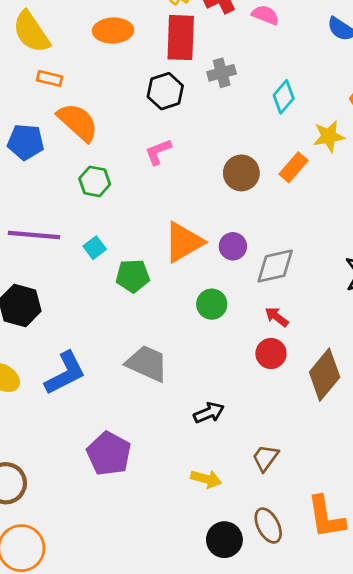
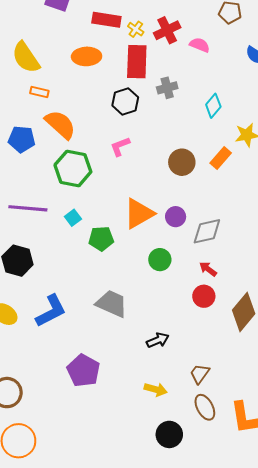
green hexagon: (95, 181) -> (73, 168), size x1.6
brown ellipse: (268, 526) -> (205, 407), moved

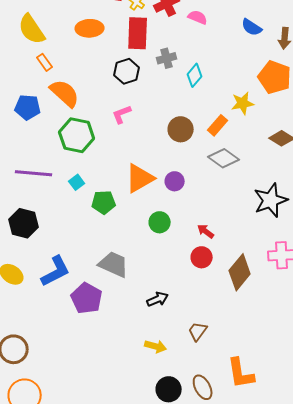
orange rectangle: (39, 92) -> (45, 62), turned 42
cyan diamond: (213, 106) -> (195, 75), moved
gray diamond: (207, 231) -> (224, 158), moved, turned 48
purple pentagon: (83, 371) -> (87, 298), moved
brown ellipse: (205, 407) -> (203, 387), moved

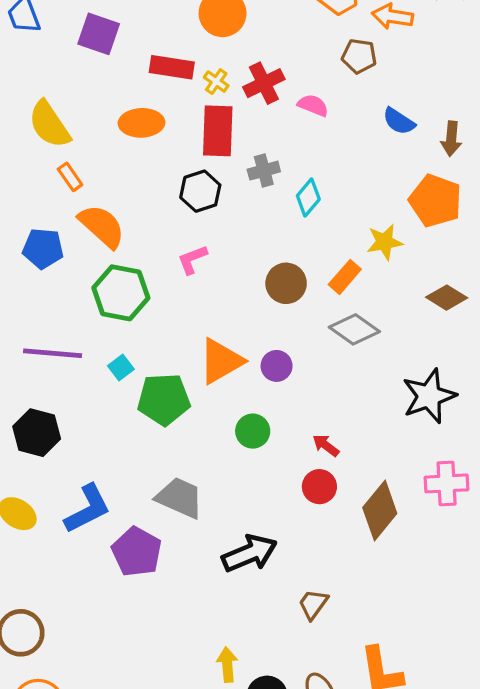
green pentagon: (104, 202) -> (164, 399), size x1.4
black arrow: (158, 299) -> (250, 553), size x1.6
yellow arrow: (156, 346) -> (227, 665), moved, turned -110

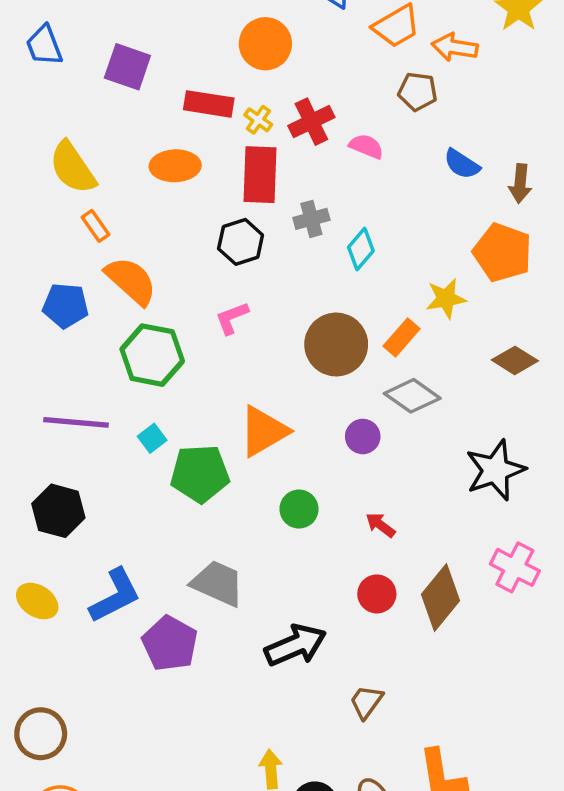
brown circle: (286, 283) -> (336, 344), size x1.4
purple circle: (277, 366) -> (363, 436), moved
pink cross: (447, 483) -> (515, 567), turned 30
red circle: (319, 487) -> (377, 594), moved

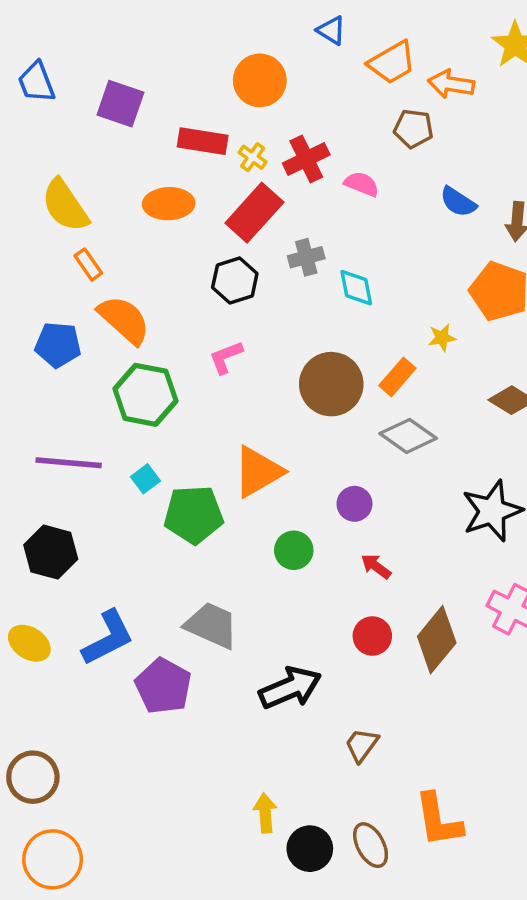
red rectangle: (260, 175) -> (254, 213), turned 40
cyan diamond: (361, 249) -> (356, 288), turned -51
yellow star: (446, 298) -> (442, 338), size x0.7
purple circle: (363, 436) -> (354, 504), moved

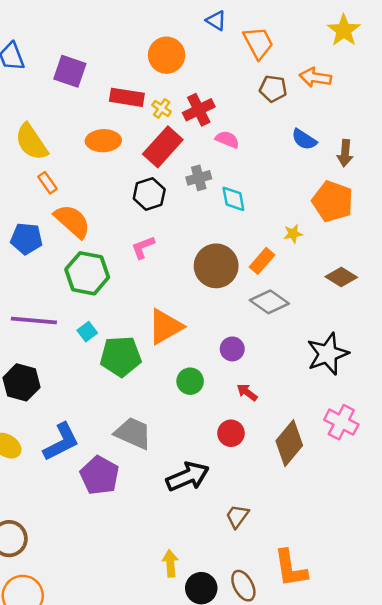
orange trapezoid: (392, 63) -> (258, 43), turned -88
orange arrow: (451, 84) -> (315, 77), moved
pink semicircle: (362, 184) -> (227, 139), moved
red circle: (372, 636) -> (231, 433), moved

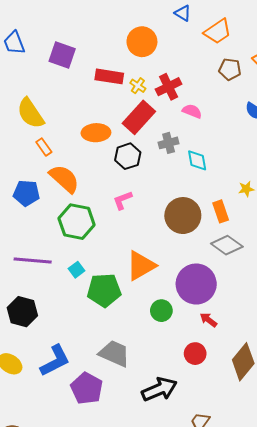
orange trapezoid: (258, 43) -> (218, 31), turned 84
orange ellipse: (103, 141) -> (96, 133), moved
orange rectangle: (262, 261) -> (221, 211), turned -60
purple circle: (232, 349) -> (196, 284), size x2.0

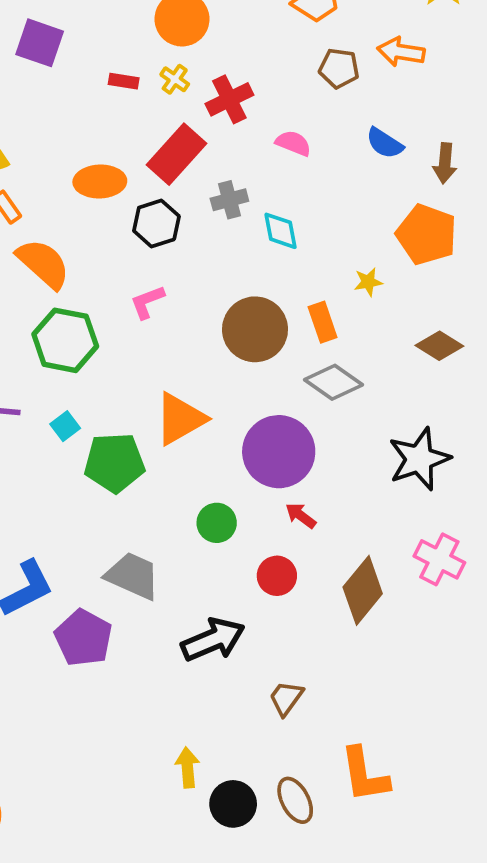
red rectangle: (109, 76) -> (124, 81), size x0.6
yellow cross: (138, 86) -> (175, 79), moved
pink semicircle: (192, 111) -> (293, 143), moved
green circle: (161, 311) -> (217, 523), moved

